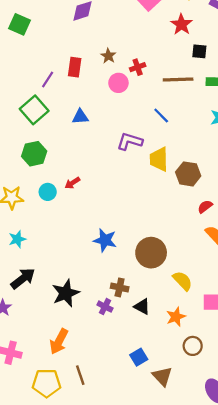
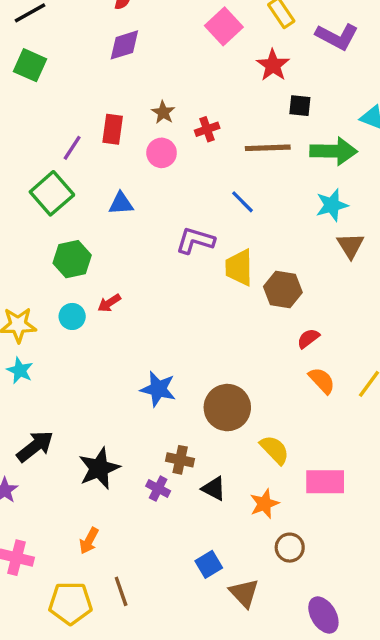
pink circle: (118, 83) -> (162, 153), moved
green hexagon: (34, 154) -> (72, 259), moved
cyan star: (17, 239) -> (20, 370), moved, turned -30
orange arrow: (59, 341) -> (89, 541), size x0.7

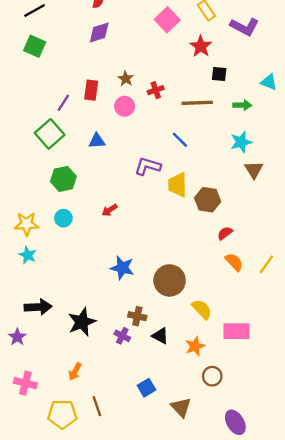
green arrow: (334, 151) -> (242, 105), size x0.6
red arrow: (109, 303) -> (110, 210), moved
black arrow: (35, 446) -> (38, 307), turned 35
blue square: (209, 564) -> (146, 388), moved

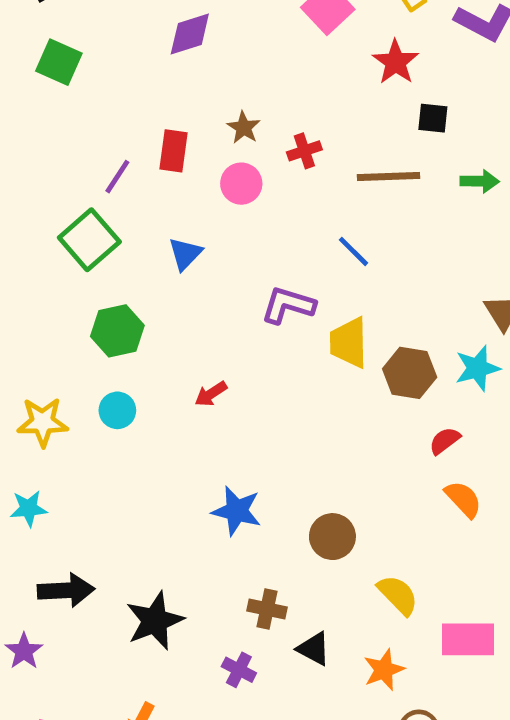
blue triangle: (97, 141) -> (185, 254), turned -42
cyan star: (241, 142) -> (477, 368), moved
cyan star: (28, 255) -> (29, 509), moved, turned -30
brown circle: (170, 280) -> (332, 537), size x0.7
purple cross: (122, 336) -> (239, 670), moved

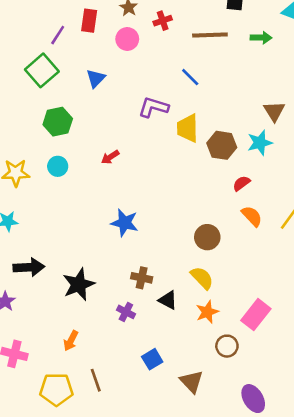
brown circle: (332, 537) -> (207, 237), moved
yellow semicircle: (398, 595) -> (202, 278), moved
pink rectangle: (468, 639) -> (256, 315), moved, turned -52

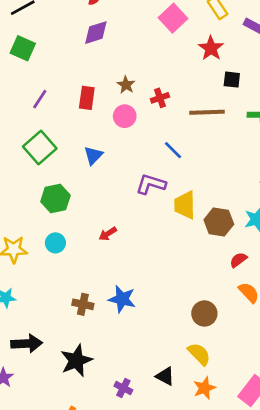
purple line: (58, 35) -> (40, 99), moved
blue line: (190, 77) -> (173, 150), moved
brown cross: (142, 278) -> (83, 304), moved

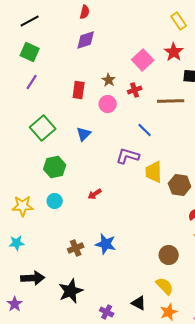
pink square: (173, 18) -> (143, 60), moved
purple line: (40, 99) -> (32, 82), moved
brown cross: (83, 304) -> (76, 248), turned -35

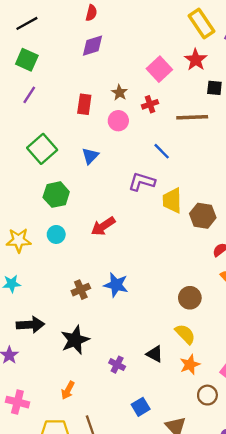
yellow rectangle: (179, 21) -> (202, 23), size x1.4
red arrow: (95, 194) -> (103, 226), size x1.5

